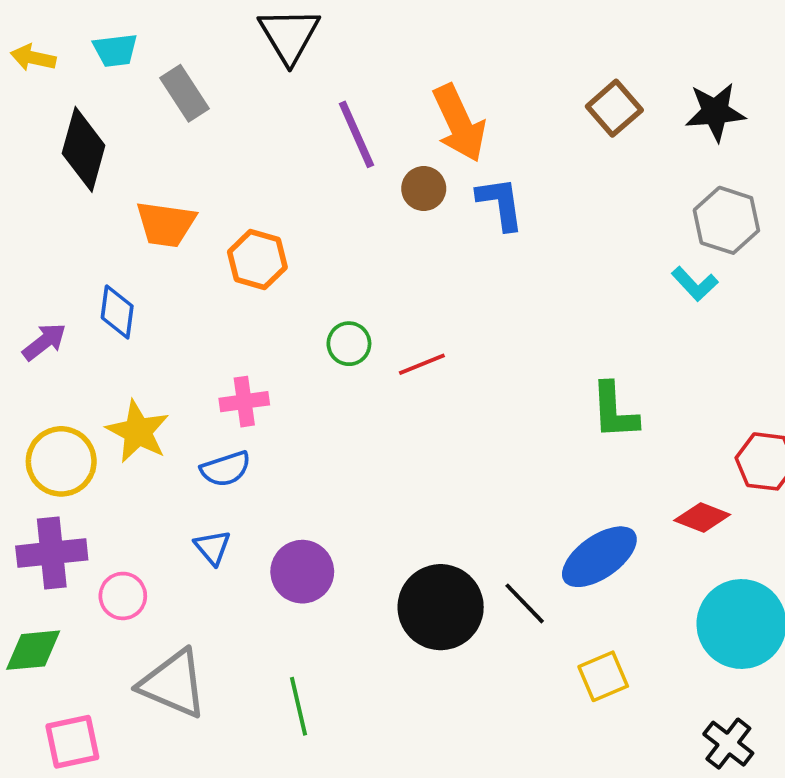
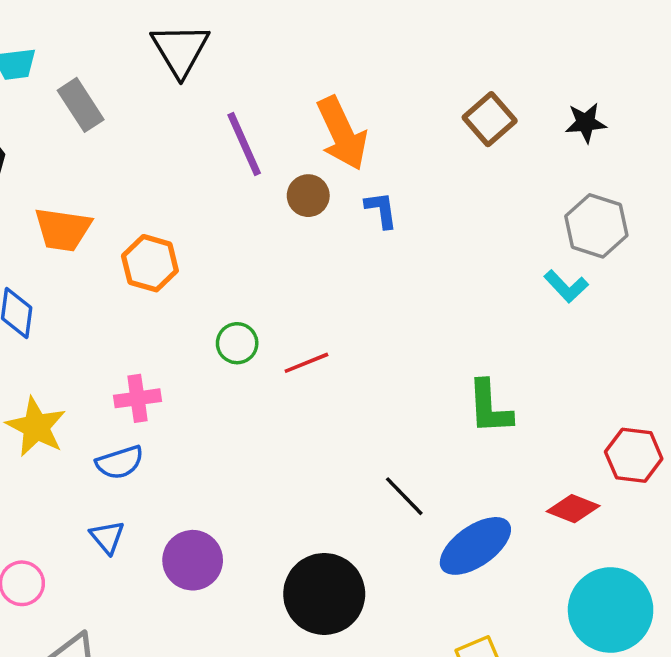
black star: (715, 112) -> (586, 123), size x0.7
blue L-shape: (500, 203) -> (381, 210), size x0.7
black line: (525, 603) -> (404, 496), moved

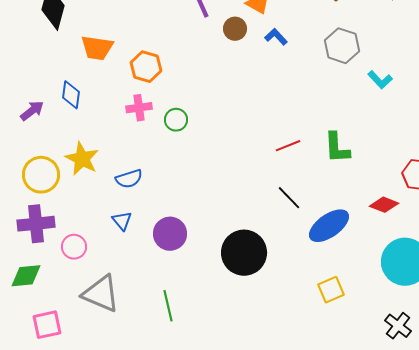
blue L-shape: (381, 210) -> (276, 37), turned -35
gray hexagon: (596, 226) -> (342, 46), moved
green circle: (237, 343) -> (176, 120), moved
red line: (306, 363) -> (288, 146), moved
pink cross: (137, 398) -> (139, 108), moved

